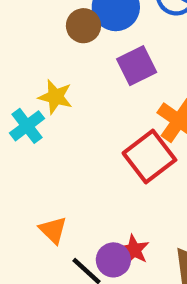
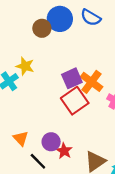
purple square: (137, 66) -> (72, 78), moved
purple circle: (113, 260) -> (51, 142), moved

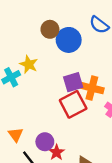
blue circle: (60, 19) -> (69, 40), moved
orange cross: (91, 82) -> (92, 88), turned -30

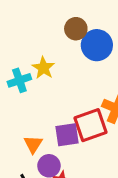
purple square: (73, 82) -> (67, 135), moved
orange triangle: (16, 135) -> (33, 144), moved

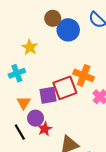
cyan cross: (19, 80) -> (17, 73), moved

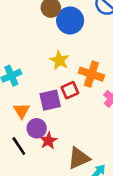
yellow star: (30, 47) -> (59, 60), moved
red square: (65, 88) -> (70, 90), size x0.6

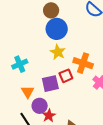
blue circle: (70, 21) -> (57, 29), moved

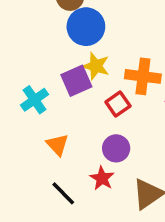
purple square: (50, 84) -> (76, 81), moved
purple circle: (40, 106) -> (116, 148), moved

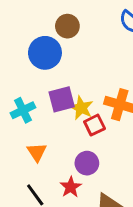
blue circle: (86, 27) -> (45, 53), moved
yellow star: (96, 66) -> (81, 108), moved

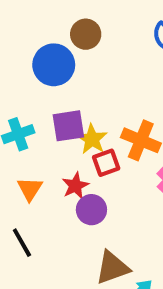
red star: (71, 187) -> (75, 186), moved

